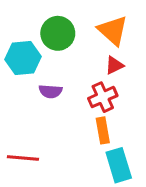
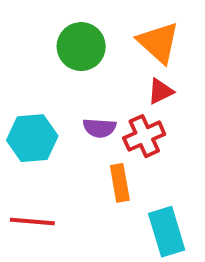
cyan hexagon: (23, 58) -> (32, 138), moved
purple semicircle: (51, 91) -> (99, 128), moved
orange rectangle: (103, 130) -> (120, 183), moved

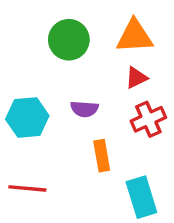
orange triangle: (158, 42) -> (135, 36), turned -45
red cross: (144, 136) -> (148, 119), moved

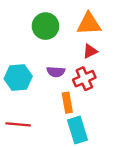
red cross: (148, 119) -> (84, 79), moved
cyan rectangle: (141, 197) -> (77, 130), moved

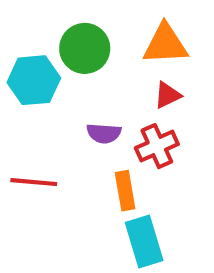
cyan hexagon: (18, 77) -> (34, 80), moved
red line: (18, 124) -> (34, 182), moved

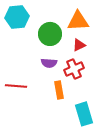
green circle: (85, 48) -> (50, 34), moved
cyan hexagon: (34, 80) -> (17, 17), moved
cyan rectangle: (144, 242) -> (84, 114), moved

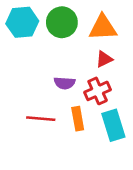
green circle: (50, 34) -> (62, 22), moved
red line: (16, 86) -> (41, 119), moved
cyan rectangle: (84, 114) -> (113, 125), moved

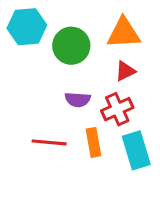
green circle: (62, 22) -> (71, 46), moved

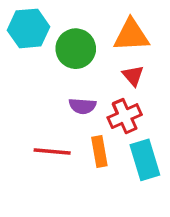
red triangle: (125, 71) -> (133, 76), turned -45

